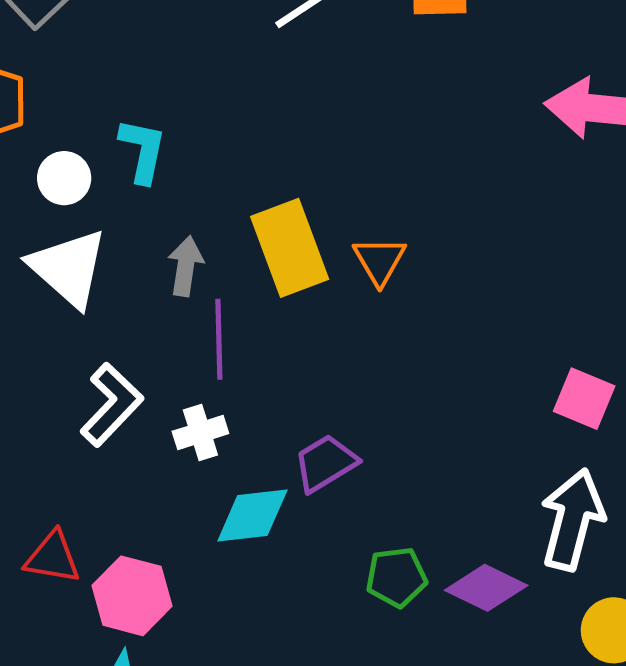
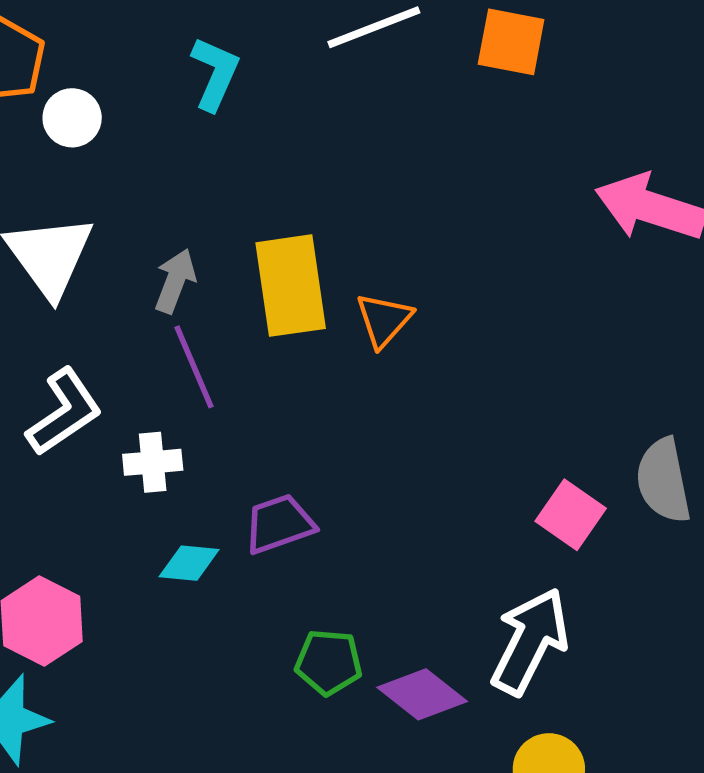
cyan L-shape: (143, 150) -> (215, 74), moved
white circle: (64, 178) -> (72, 118), moved
purple line: (219, 339) -> (194, 367), turned -34
cyan diamond: (252, 516) -> (189, 563), size x0.7

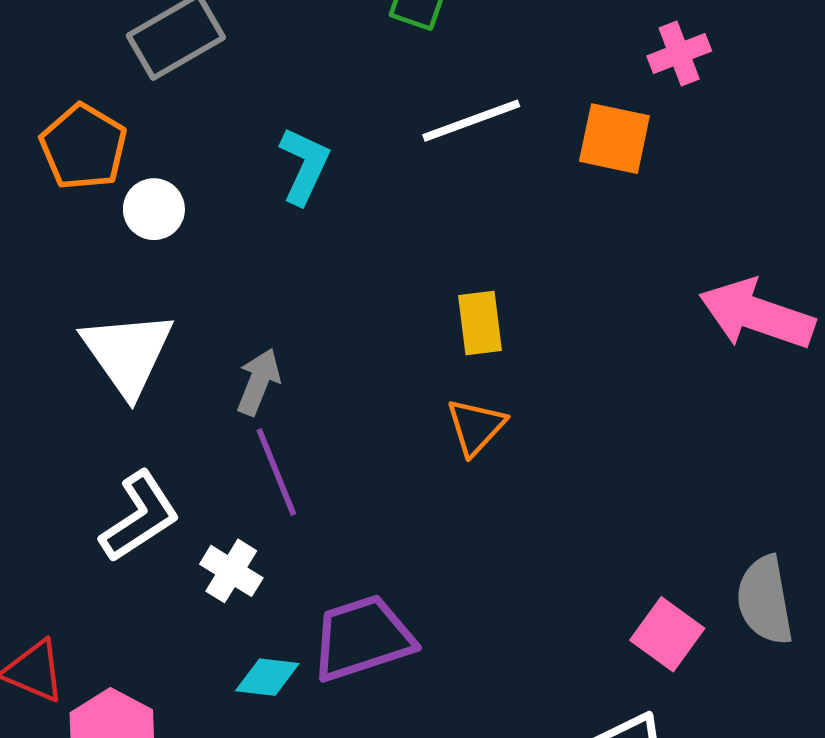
yellow rectangle: (291, 286) -> (480, 323), moved, size x0.6
white cross: (153, 462) -> (231, 571), turned 36
purple trapezoid: (279, 524) -> (362, 638), size x1.4

